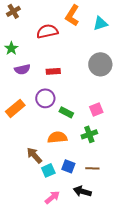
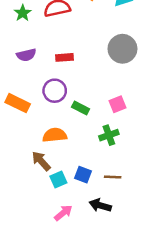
green star: (11, 48) -> (23, 13), moved
orange rectangle: (15, 108) -> (18, 103), turned 66
orange semicircle: (57, 137) -> (55, 135), moved

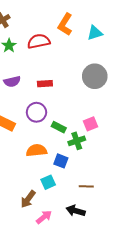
green cross: (109, 135) -> (77, 141), moved
brown arrow: (41, 161) -> (28, 199), moved, turned -102
blue square: (83, 175) -> (61, 161), moved
cyan square: (58, 179) -> (48, 182), moved

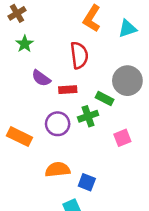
red semicircle: (39, 41) -> (79, 55), moved, turned 95
purple semicircle: (12, 82) -> (41, 78), moved, turned 49
green rectangle: (59, 127) -> (105, 98), moved
green cross: (77, 141) -> (88, 116), moved

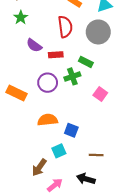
gray circle: (127, 81) -> (98, 32), moved
pink square: (122, 138) -> (100, 94), turned -32

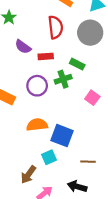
blue square: (71, 130) -> (62, 136), size x1.5

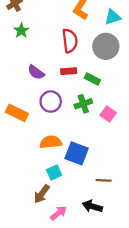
purple semicircle: (23, 47) -> (36, 72), moved
red rectangle: (46, 56) -> (69, 71), moved
green cross: (63, 79) -> (83, 104), moved
cyan square: (49, 157) -> (54, 173), moved

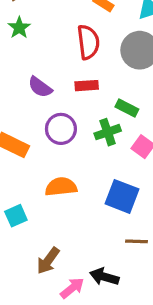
green rectangle: (92, 79) -> (127, 108), moved
blue square: (77, 153) -> (122, 196), moved
cyan square: (54, 173) -> (16, 216), moved
black arrow: (92, 206) -> (104, 277), moved

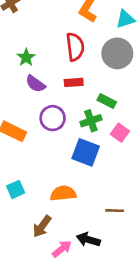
green star: (19, 28) -> (26, 57), moved
orange semicircle: (61, 187) -> (63, 193), moved
blue square: (122, 196) -> (86, 152), moved

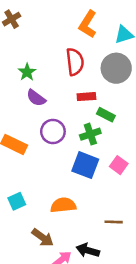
red rectangle: (74, 82) -> (86, 97), moved
pink square: (120, 133) -> (119, 165), moved
brown arrow: (42, 226) -> (43, 237), turned -90

